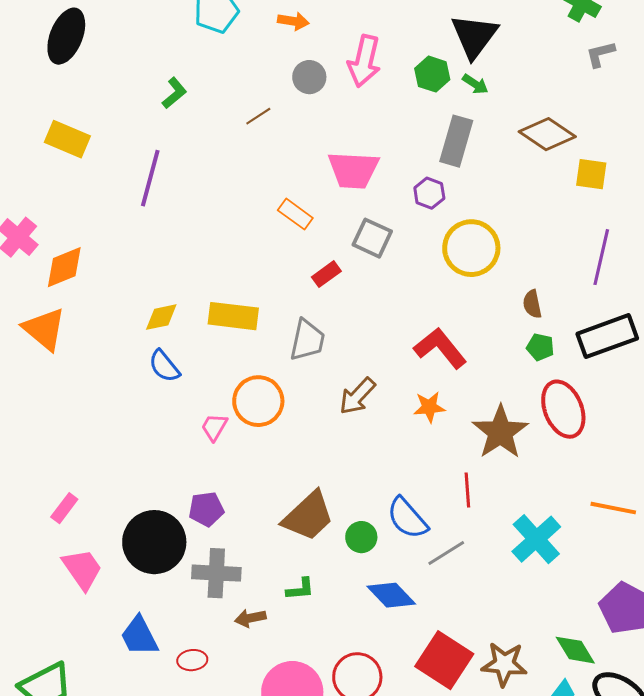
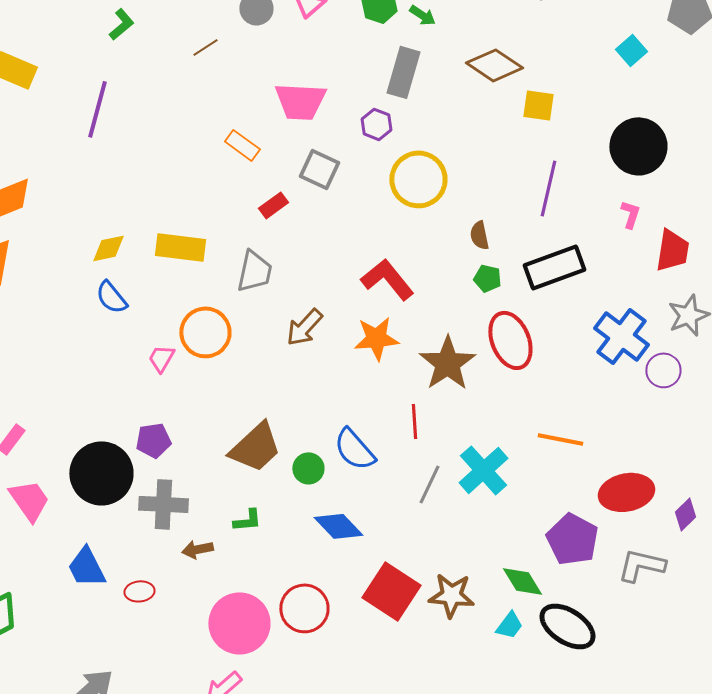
orange star: (429, 407) -> (376, 338), size x1.4
gray line: (446, 553) -> (429, 484), moved, turned -33

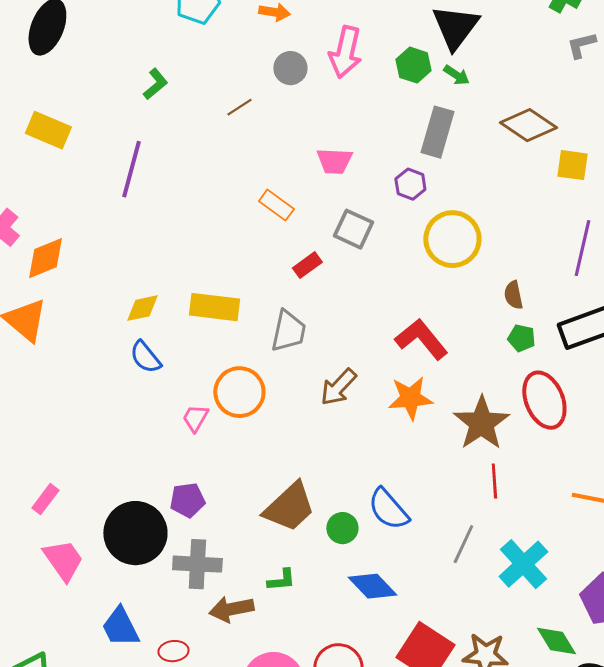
pink trapezoid: (300, 101) -> (334, 161), size x0.7
red line: (414, 421) -> (494, 481), moved
cyan cross: (483, 470) -> (523, 564), moved
brown arrow: (197, 549) -> (231, 609), size x1.4

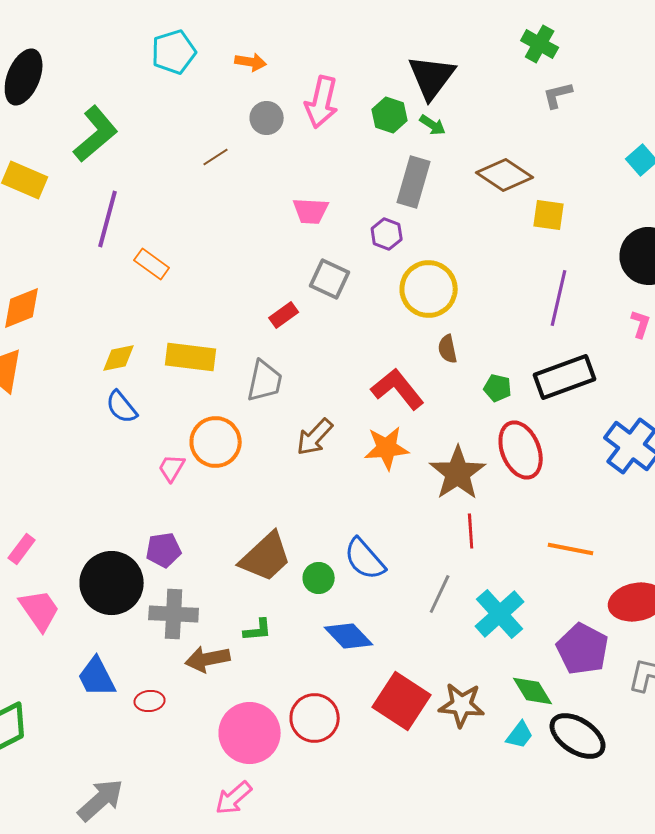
green L-shape: (155, 84) -> (96, 134), moved, size x1.8
orange rectangle: (276, 205) -> (152, 264), moved
brown semicircle: (513, 295) -> (448, 349), moved

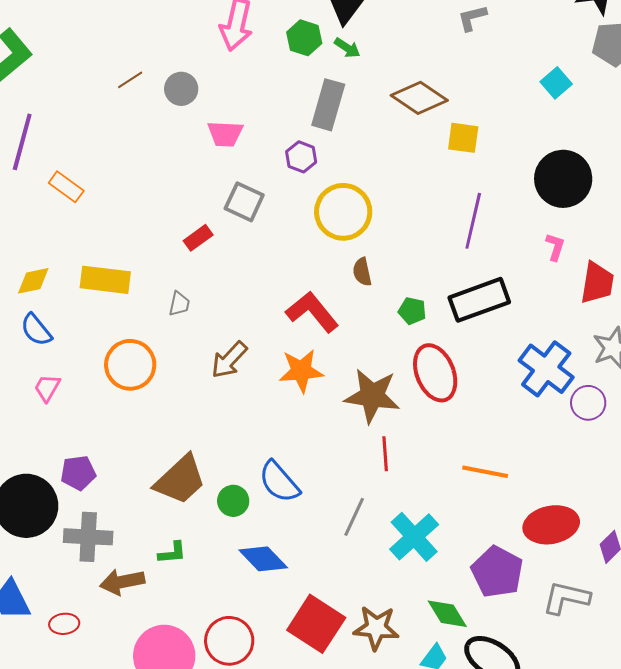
gray circle: (267, 118) -> (181, 89), moved
gray trapezoid: (265, 381) -> (179, 304), size x0.6
pink trapezoid: (172, 468) -> (47, 388), moved
brown star: (458, 473) -> (372, 396), turned -30

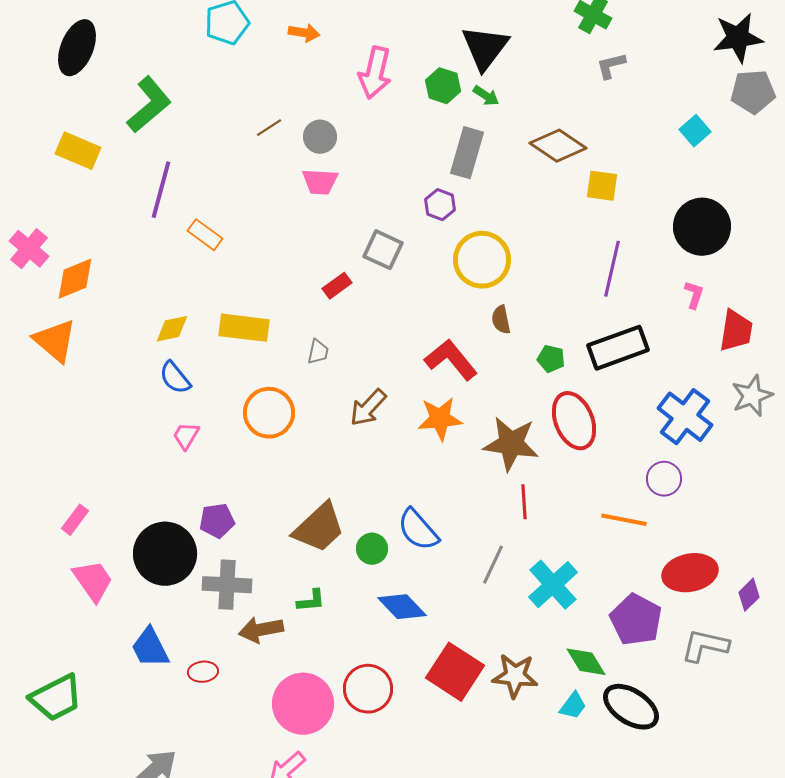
pink trapezoid: (225, 134) -> (320, 182), moved
purple circle: (588, 403) -> (664, 479), moved

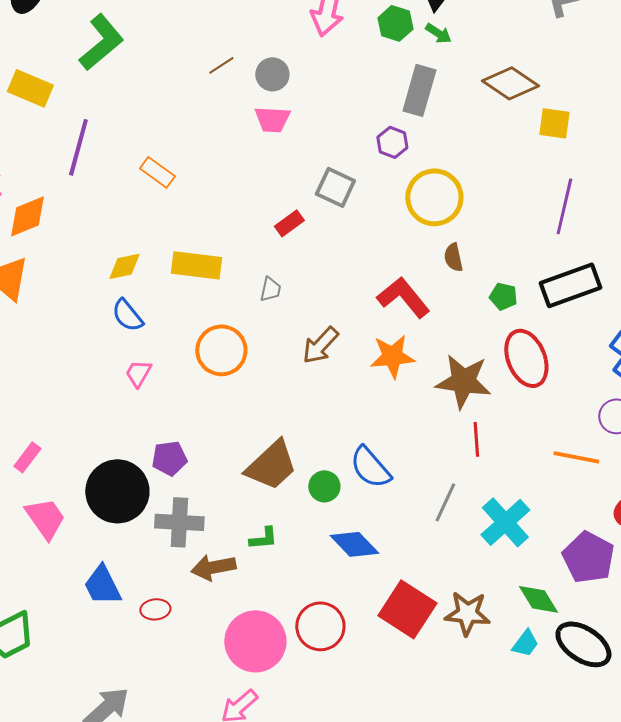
purple line: (161, 190) -> (78, 147), moved

